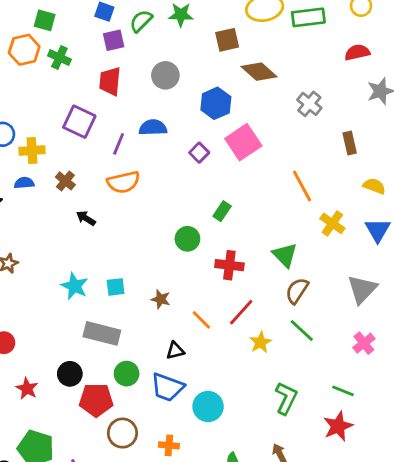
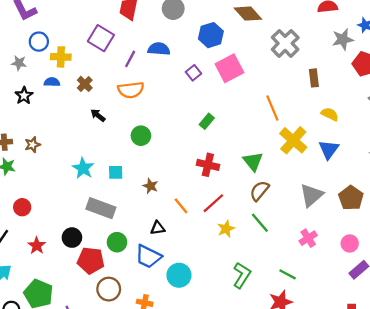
gray cross: (309, 104) -> (285, 43), size x1.4
yellow cross: (332, 223) -> (293, 140), size x1.4
green circle: (187, 239) -> (141, 136), moved

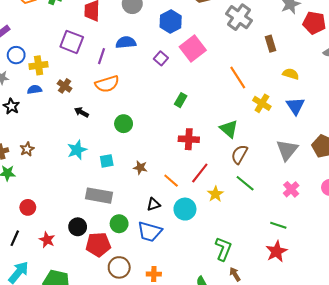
yellow cross: (293, 140) -> (262, 103), size x0.7
cyan star: (83, 168) -> (77, 150), moved, turned 30
cyan circle: (179, 275) -> (185, 209), moved
green L-shape: (242, 275) -> (223, 249), moved

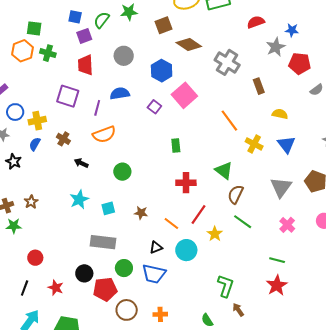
blue semicircle: (35, 90) -> (35, 144), turned -48
green rectangle: (181, 100) -> (176, 146), turned -32

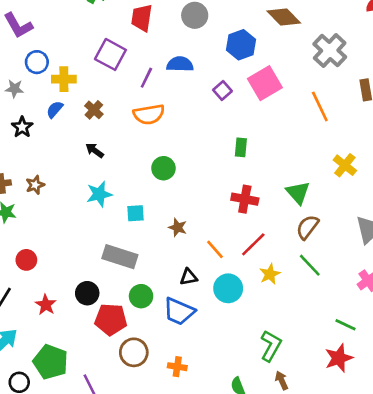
orange line: (229, 121) -> (320, 106), moved
black arrow: (81, 163) -> (95, 151), moved

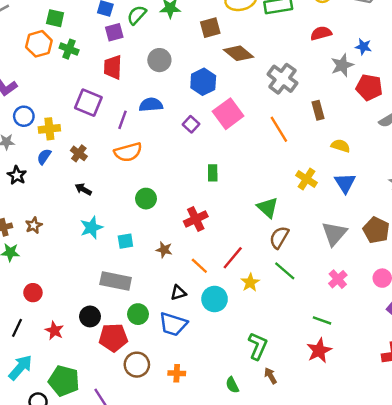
red cross: (245, 199) -> (196, 219), moved, turned -30

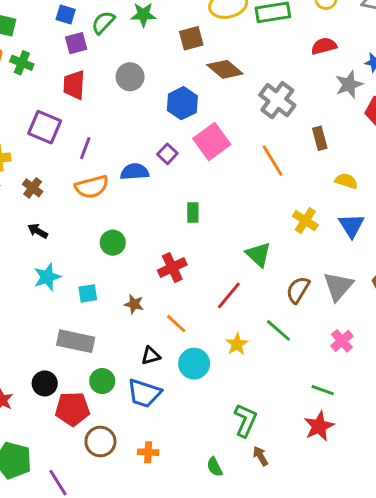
blue semicircle: (151, 105) -> (135, 172), moved
brown semicircle: (279, 237) -> (298, 290), moved
red line: (233, 258) -> (229, 295), moved

